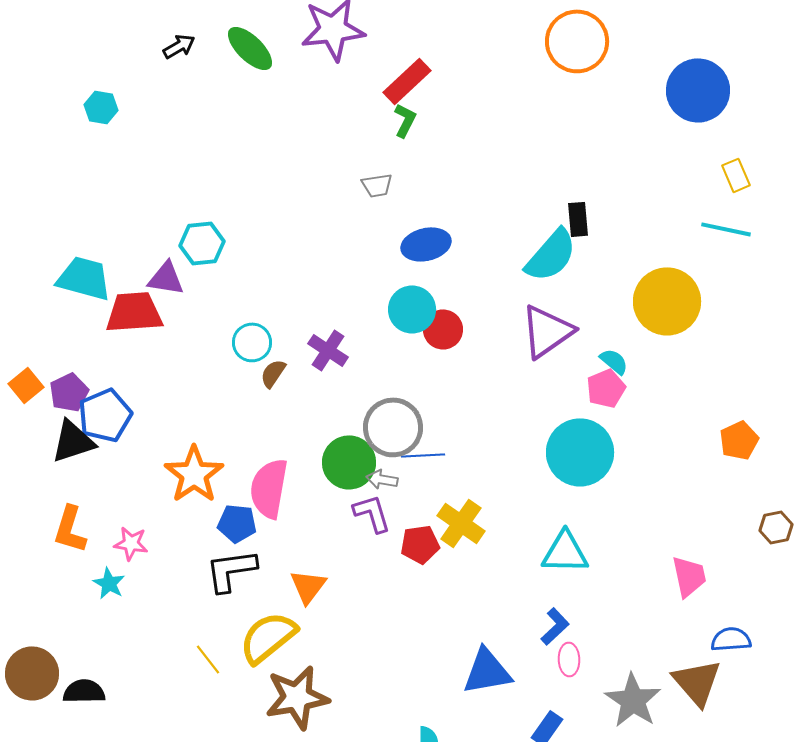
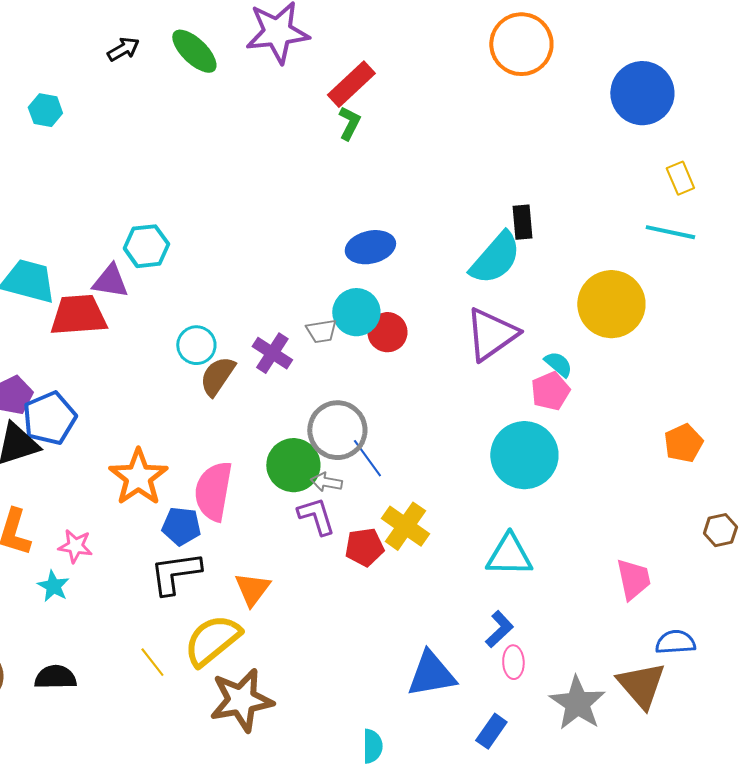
gray trapezoid: (377, 185) -> (321, 331), moved
brown semicircle: (273, 373) -> (217, 376), size x1.4
blue line: (423, 455) -> (367, 458), turned 57
black semicircle: (84, 691) -> (55, 677), moved

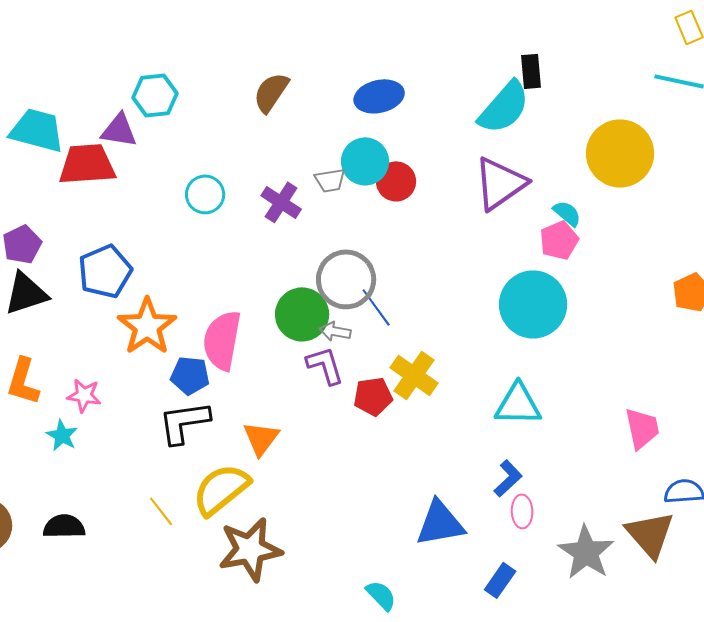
brown semicircle: (217, 376) -> (271, 92), moved
blue pentagon: (49, 418) -> (105, 271), moved
cyan semicircle: (372, 746) -> (381, 595), turned -44

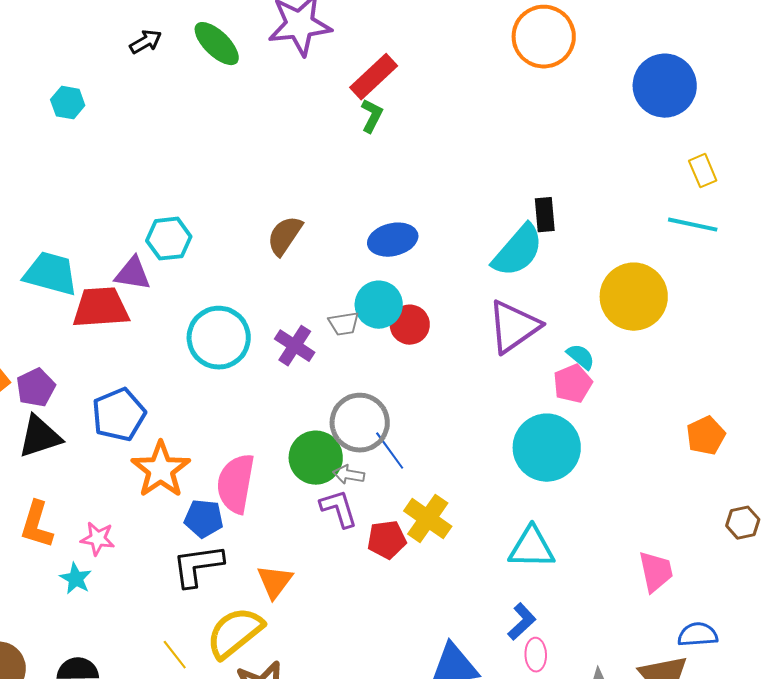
cyan circle: (205, 194) -> (219, 338), size x1.6

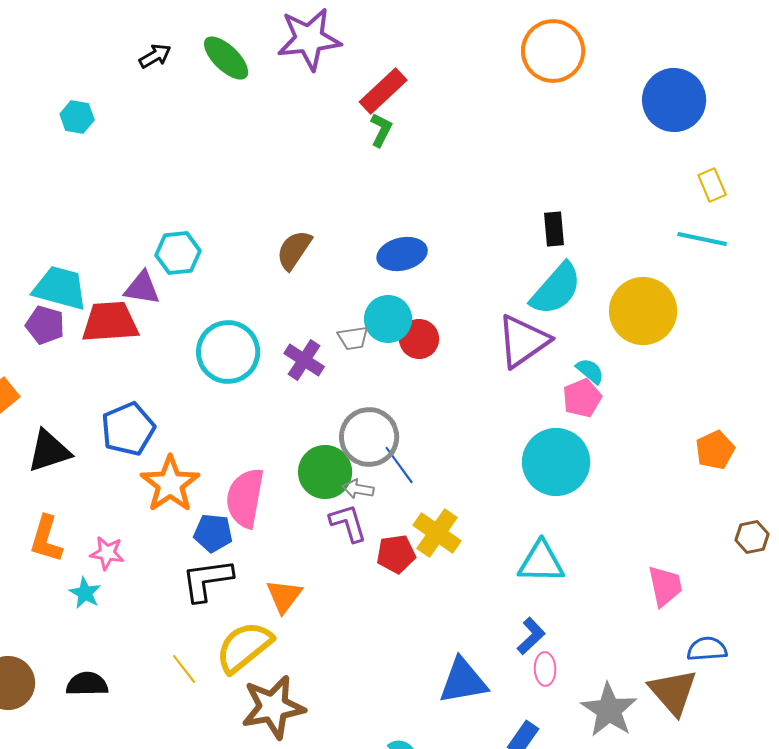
cyan semicircle: (518, 251) -> (556, 289), moved
purple pentagon: (36, 388) -> (45, 325), moved, turned -30

